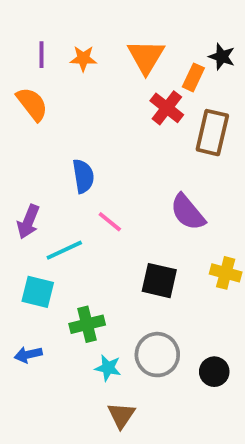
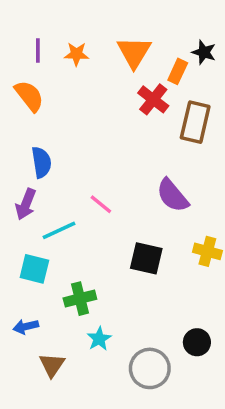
blue semicircle: (83, 176) -> (41, 162), moved
gray circle: (157, 355) -> (150, 368), moved
cyan star: (108, 368) -> (99, 339), turned 30
brown triangle: (121, 415) -> (52, 365), moved

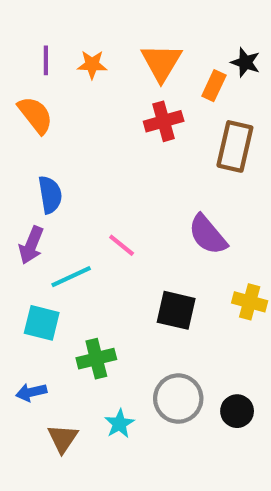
red cross: (153, 99) -> (164, 121), moved, turned 36
cyan star: (99, 339) -> (119, 424), moved
gray circle: (150, 368) -> (178, 399), moved

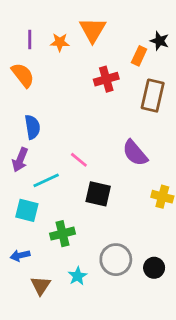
orange triangle: (161, 62) -> (93, 30), moved
black square: (176, 310) -> (98, 194), moved

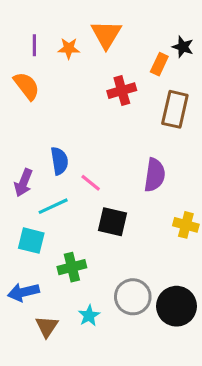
blue semicircle: (32, 127) -> (59, 161), moved
purple semicircle: (135, 153) -> (155, 175), turned -132
blue arrow: (20, 255) -> (23, 292), size x1.4
black circle: (154, 268) -> (177, 306), size x1.6

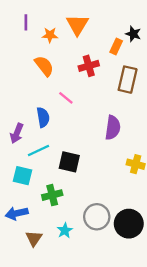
purple line: (34, 45) -> (26, 22), moved
orange semicircle: (27, 86) -> (44, 66), moved
pink line: (91, 183) -> (66, 98), moved
black square: (112, 222) -> (69, 162), moved

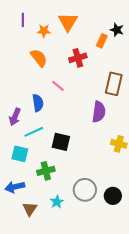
brown rectangle: (128, 80) -> (114, 84), moved
black circle: (129, 224) -> (113, 196), size x0.7

